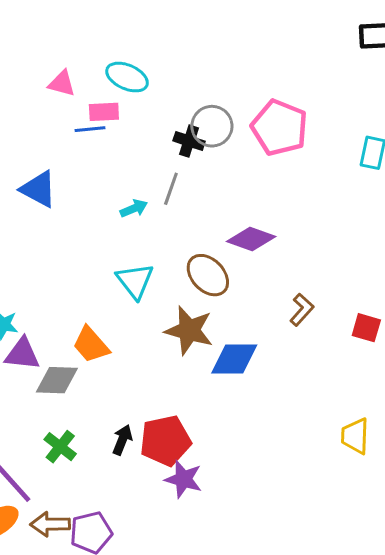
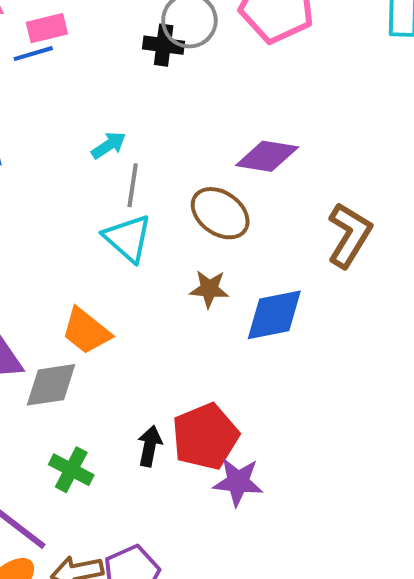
gray line: (171, 189) -> (133, 185), moved
brown L-shape: (302, 310) -> (349, 235), size x1.5
brown star: (189, 330) -> (209, 289), size x0.6

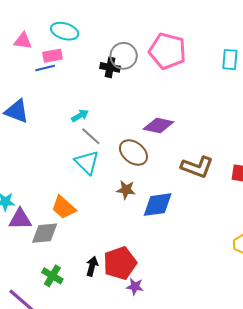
gray line: (133, 185) -> (91, 136), turned -60
brown L-shape: (349, 235) -> (197, 167), turned 76
purple star: (238, 482) -> (135, 287), size x0.7

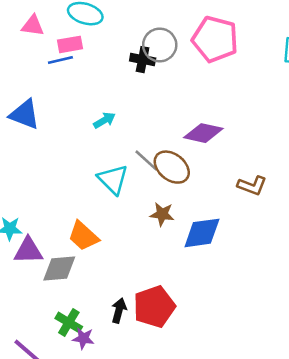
gray line: (91, 136) -> (146, 160), moved
brown L-shape: (197, 167) -> (252, 186), size x0.7
purple star: (135, 287) -> (83, 338), moved

